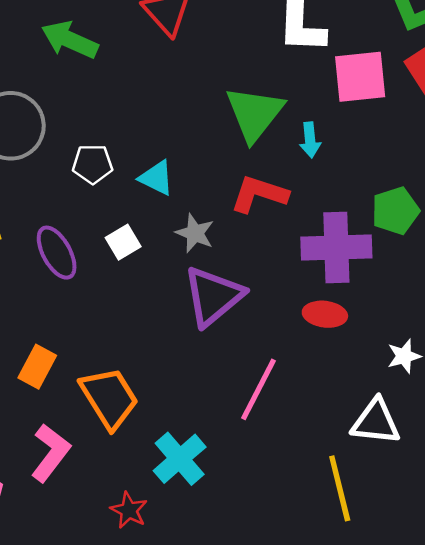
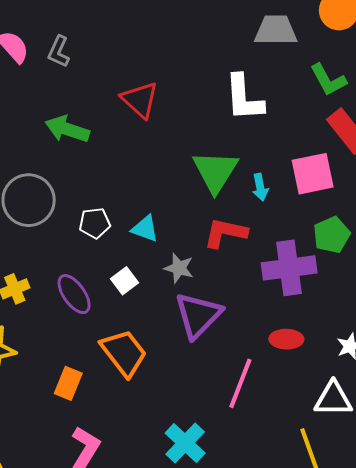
pink square: (360, 77) -> (313, 174), moved
red ellipse: (325, 314) -> (286, 339), moved
orange trapezoid: (109, 398) -> (124, 353), moved

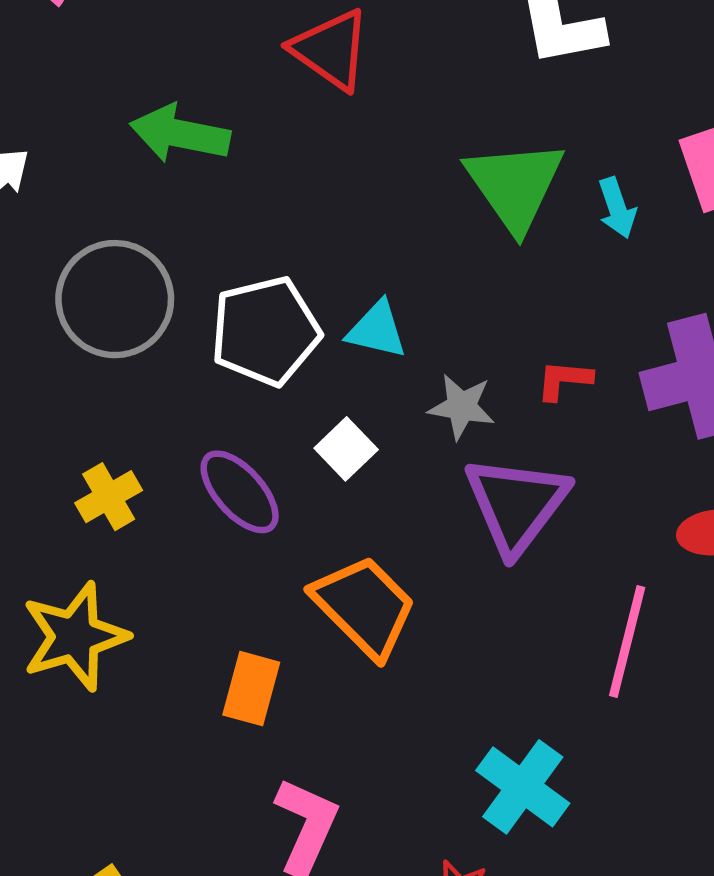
white pentagon: (95, 223) -> (265, 331), size x1.6
red L-shape: (225, 233) -> (564, 380), moved, size x0.6

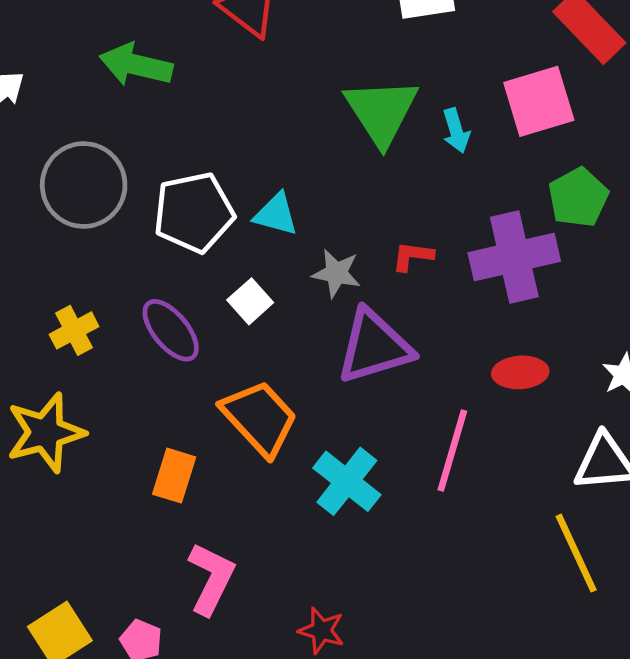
purple triangle: (516, 504) -> (374, 347), turned 34
cyan cross: (523, 787) -> (347, 481), moved

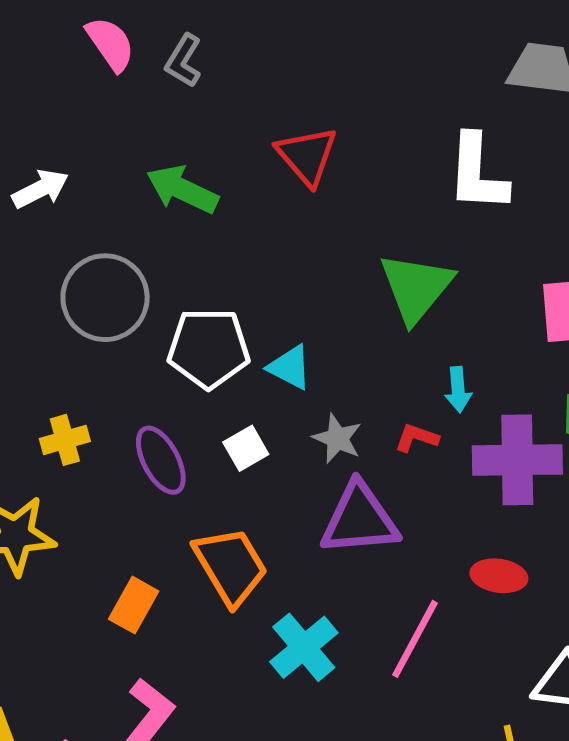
cyan arrow: (456, 131) -> (458, 390), moved

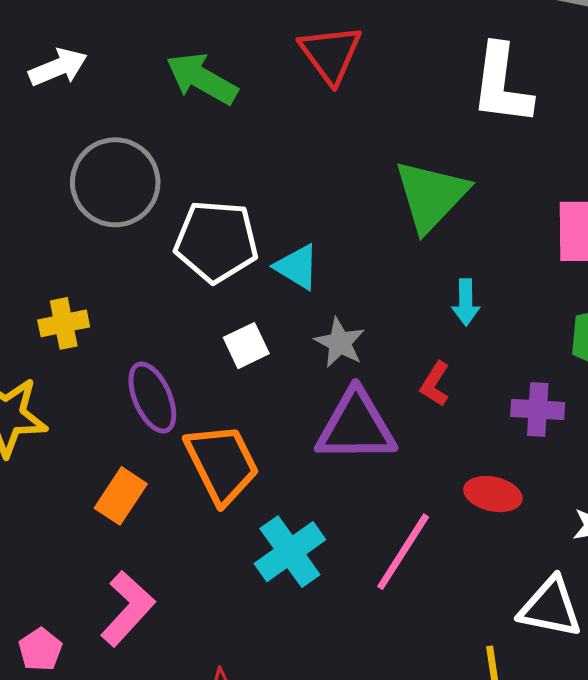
red L-shape: (417, 438) -> (435, 384), moved, turned -81
purple ellipse: (161, 460) -> (152, 398), moved
purple cross: (517, 460) -> (538, 409), moved, size x0.6

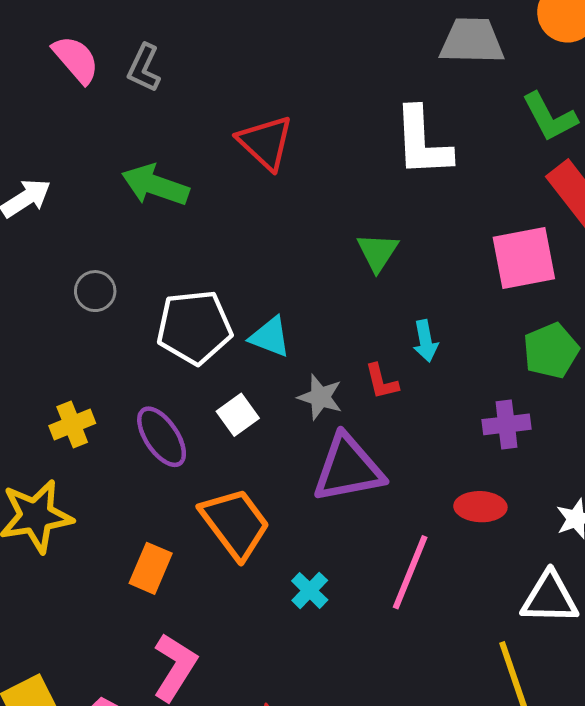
gray circle: (115, 182) -> (95, 291), size x0.5
green triangle: (431, 196) -> (377, 252), size x0.6
red L-shape: (435, 384) -> (382, 382), moved, turned -36
purple ellipse: (152, 398) -> (162, 437), moved
cyan cross: (290, 552) -> (310, 590), size x0.6

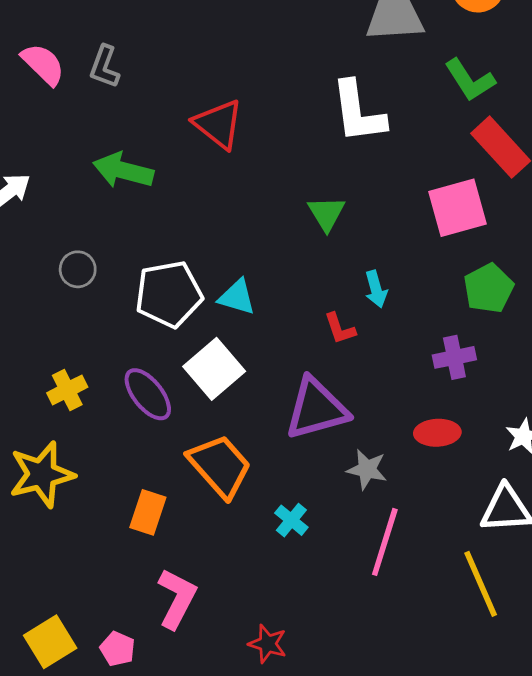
gray star: (320, 397) -> (367, 469), moved
white square: (238, 415) -> (214, 369), size x1.6
pink line: (410, 572) -> (385, 542), moved

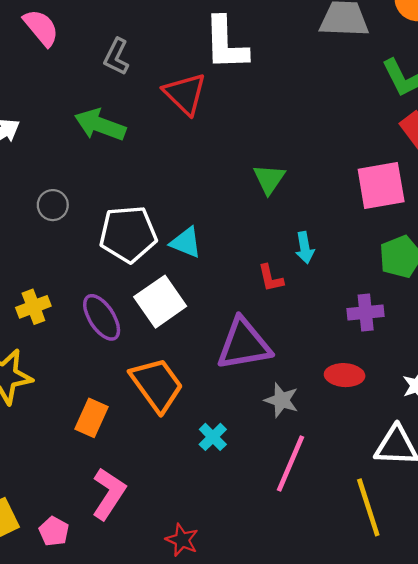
gray L-shape: (104, 67) -> (116, 57), moved
white L-shape: (358, 112) -> (226, 44), moved

